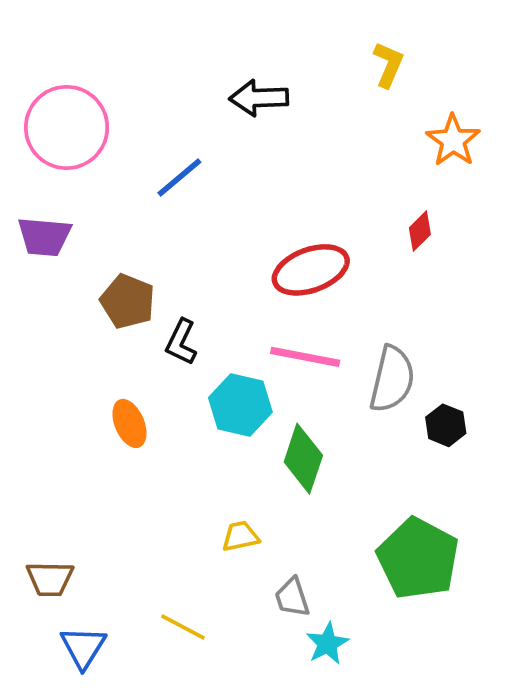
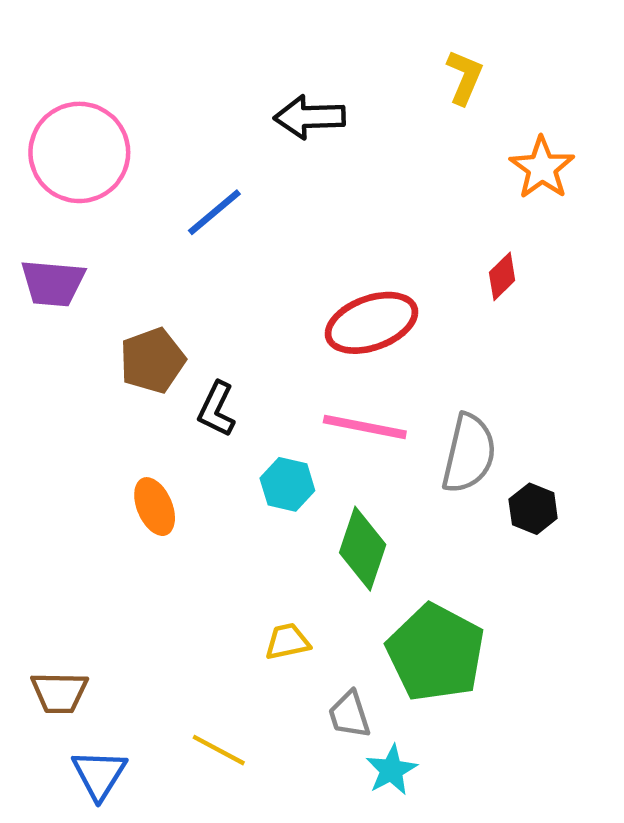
brown pentagon: (128, 301) -> (152, 360), turned 30
cyan hexagon: (240, 405) -> (287, 484), size x0.7
green pentagon: (418, 558) -> (436, 653), moved

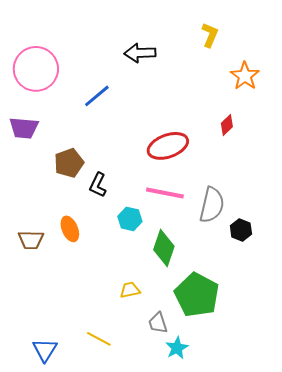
brown trapezoid: (59, 692) -> (31, 240), moved

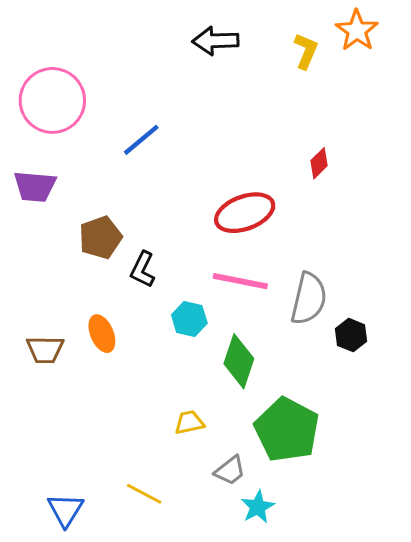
black arrow: (140, 53) -> (216, 41), moved
orange star: (245, 76) -> (357, 31), moved
red diamond: (227, 125) -> (319, 163), moved
gray trapezoid: (158, 323) -> (230, 470), turned -110

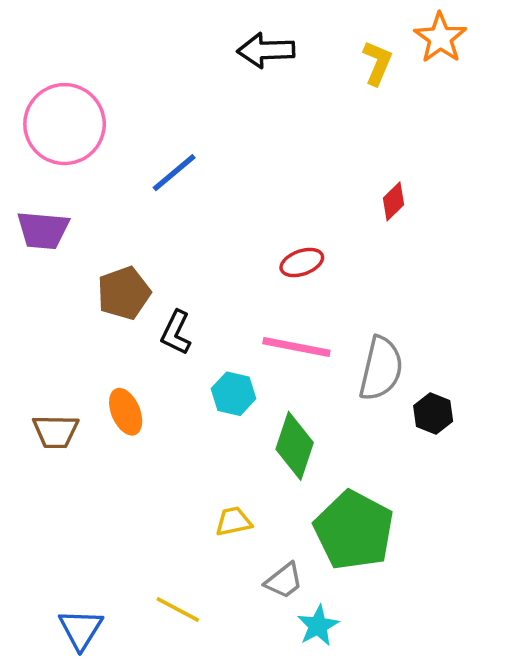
red ellipse: (245, 213) -> (302, 262), size x0.6

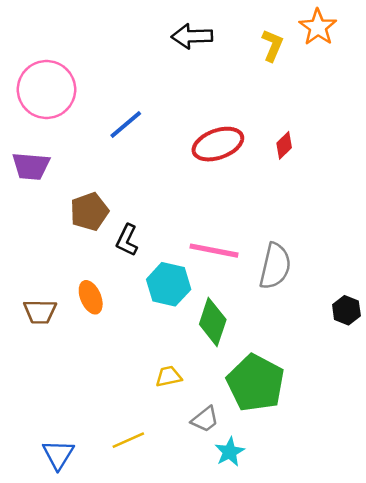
red ellipse: (302, 262) -> (218, 144), moved, size x1.6
cyan hexagon: (234, 394) -> (169, 284), size x1.4
black hexagon: (433, 414) -> (346, 310), moved
yellow line: (178, 609) -> (128, 440), turned -52

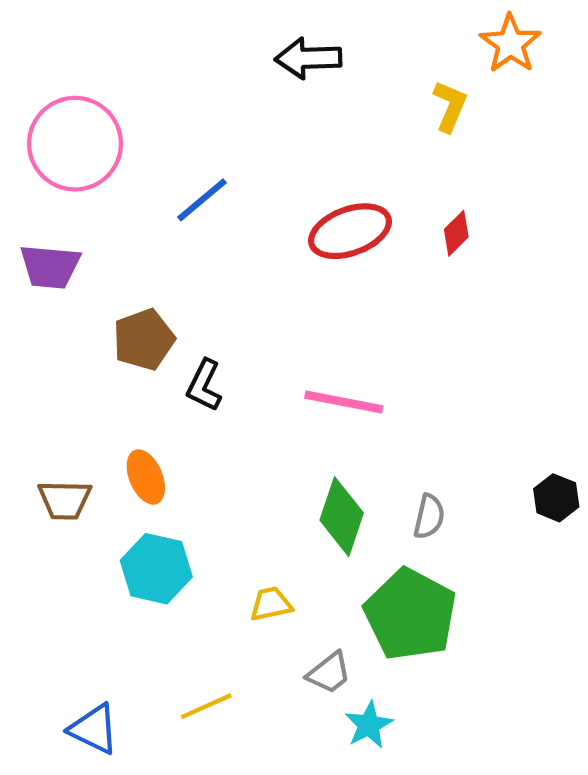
yellow L-shape: (272, 45) -> (450, 106), moved
gray semicircle: (275, 266) -> (429, 517), moved, size x0.6
cyan hexagon: (169, 284) -> (156, 569), moved
blue triangle: (58, 454) -> (94, 729), turned -36

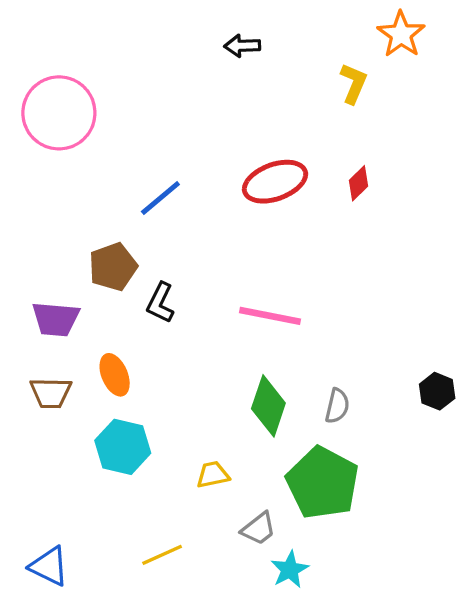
black arrow: (308, 58) -> (242, 46), size x0.7
blue line: (202, 200) -> (160, 198), moved
purple trapezoid: (50, 267) -> (56, 319), moved
blue triangle: (94, 729) -> (49, 566), moved

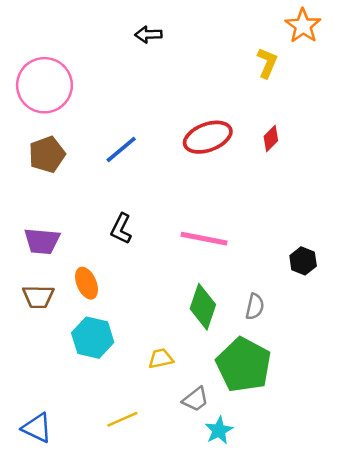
black arrow: (242, 46) -> (148, 34), moved
brown pentagon: (113, 267) -> (47, 154), moved
black hexagon: (437, 391) -> (303, 261), moved

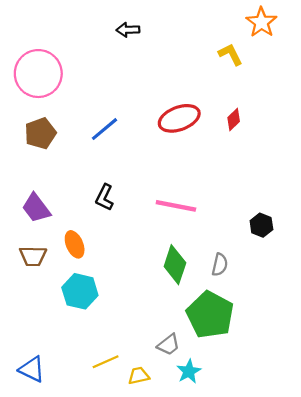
yellow L-shape: (267, 63) -> (230, 54), turned -50
purple trapezoid: (42, 241) -> (36, 208), turned 48
yellow trapezoid: (161, 359) -> (139, 376), moved

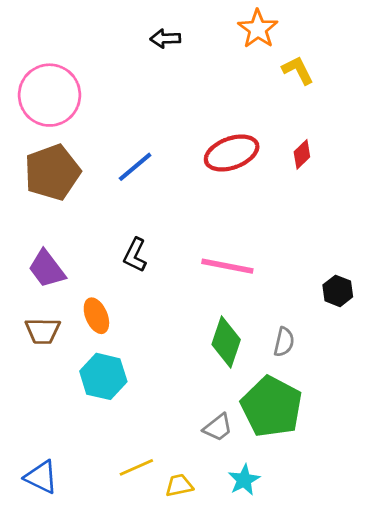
orange star: (261, 22) -> (258, 29), moved
brown pentagon: (40, 133) -> (52, 172), size x1.4
gray trapezoid: (169, 345) -> (218, 427), moved

